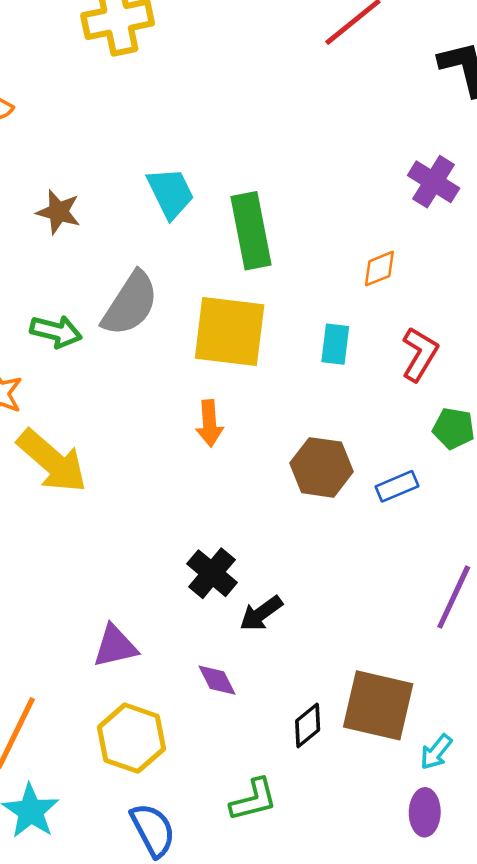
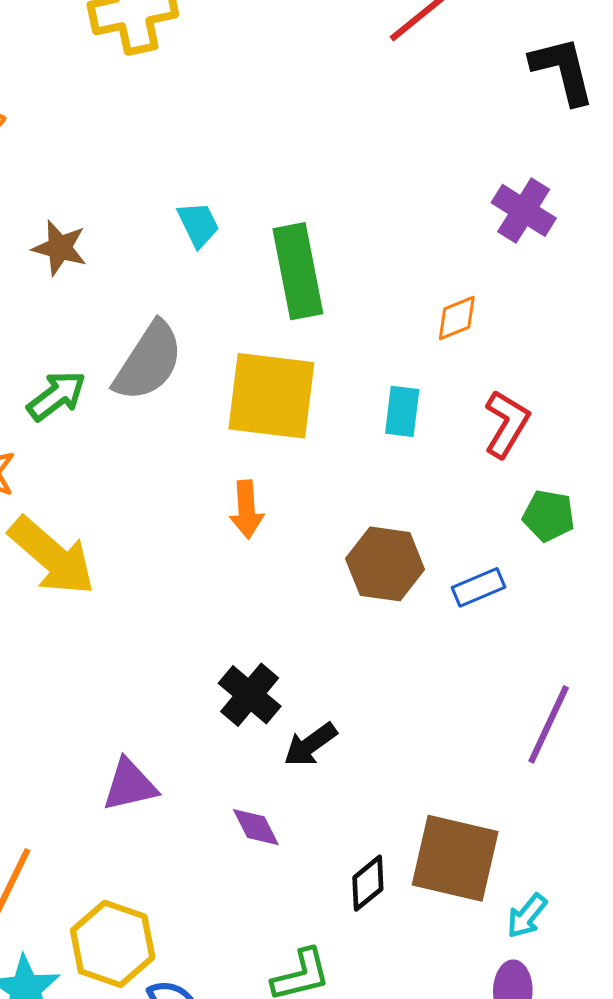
cyan trapezoid: (170, 193) -> (198, 224), size x0.7
green arrow: (56, 331) -> (57, 396), turned -51
yellow hexagon: (131, 738) -> (113, 944), moved

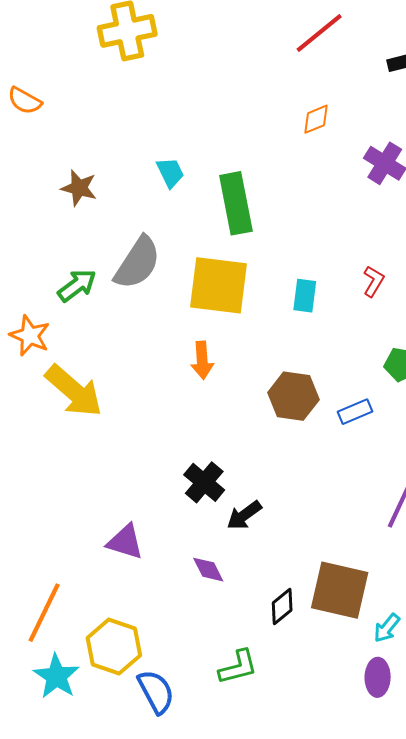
orange diamond: (457, 318) -> (316, 119), moved
red L-shape: (507, 424) -> (373, 281), moved, size x0.7
purple triangle: (130, 785) -> (125, 542), turned 30

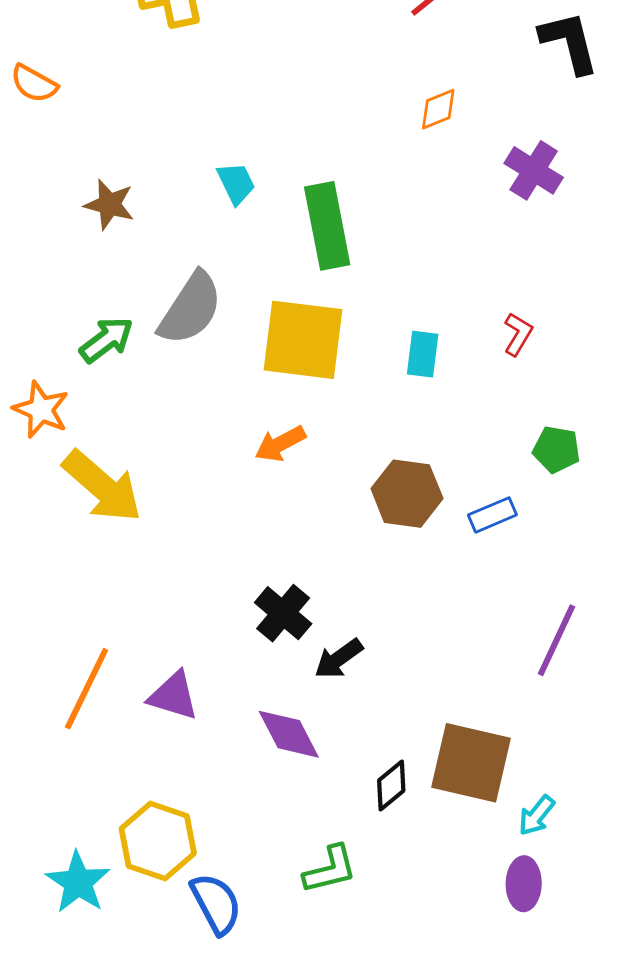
orange arrow: (202, 360) -> (280, 444), turned 66
purple diamond: (208, 570) -> (289, 734), size x1.4
orange line: (44, 613) -> (87, 689), moved

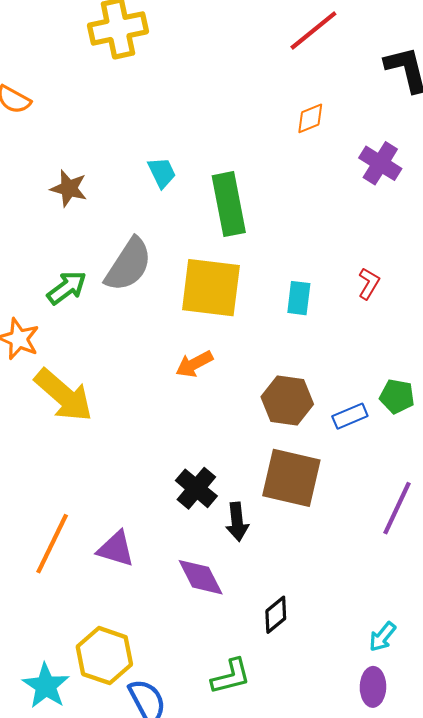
green pentagon: (556, 449) -> (397, 396), moved
black arrow: (339, 659) -> (237, 522), turned -60
brown square: (471, 763) -> (291, 478), moved

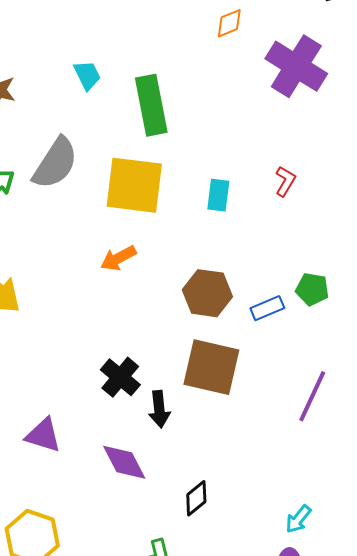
purple cross: (380, 163) -> (296, 66), size x1.5

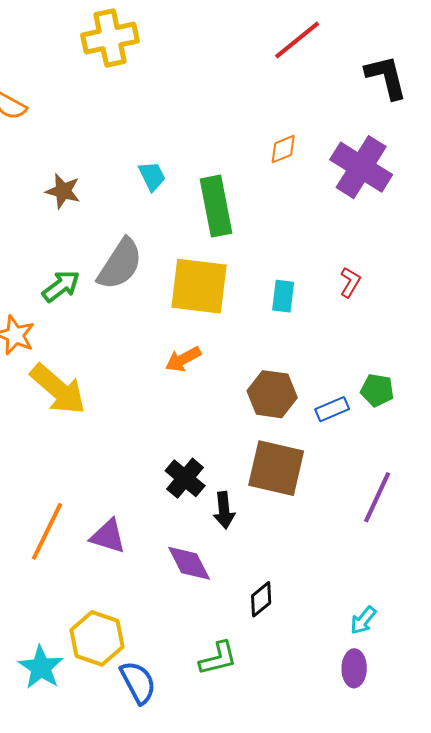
orange diamond: (229, 23) -> (283, 149), moved

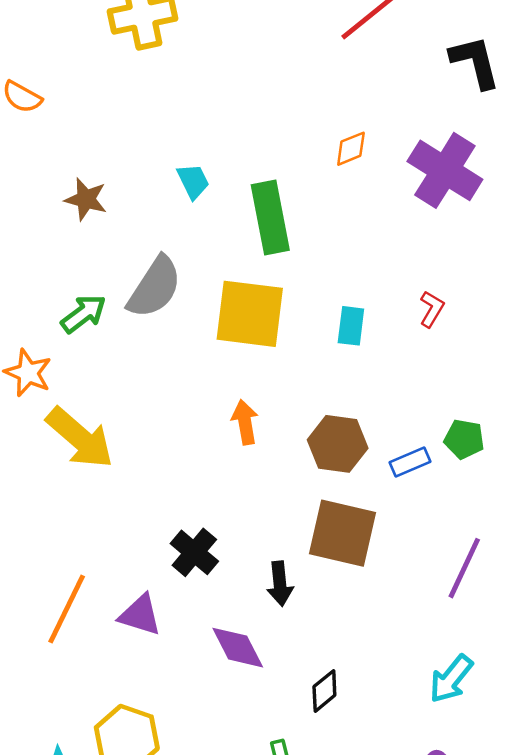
orange arrow: (183, 359) -> (245, 422), moved, turned 108
black cross: (185, 478) -> (194, 552), moved
cyan arrow: (363, 620) -> (451, 679), moved, size x1.4

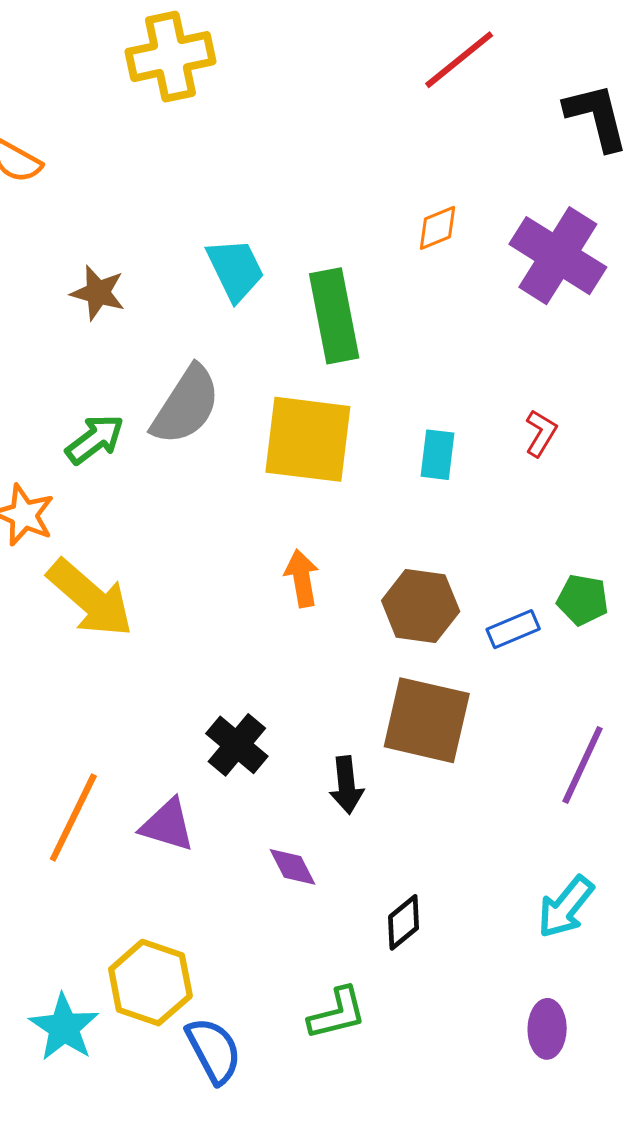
cyan trapezoid: (193, 181) -> (235, 270), size x1.4
purple diamond: (238, 648) -> (292, 867), size x0.7

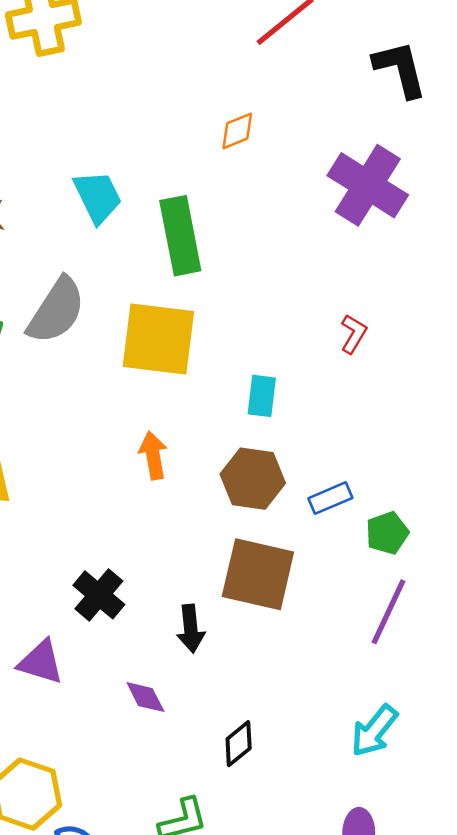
orange diamond: (437, 228) -> (237, 131), moved
cyan rectangle: (437, 455) -> (262, 396), moved
green pentagon: (583, 600) -> (387, 533), moved, turned -30

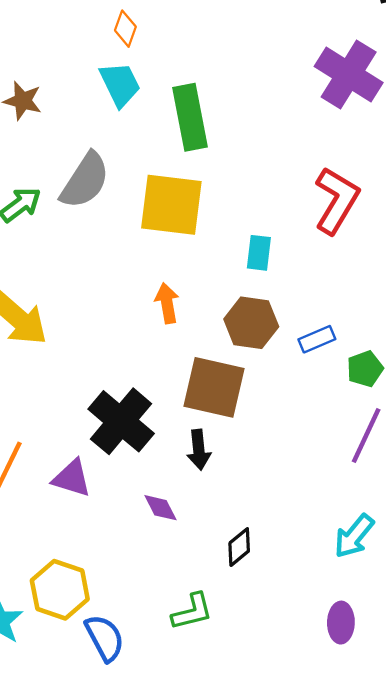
orange diamond: (237, 131) -> (125, 29), moved, turned -48
red L-shape: (354, 334) -> (337, 200), size x2.0
brown square: (258, 574) -> (214, 387), moved
black cross: (99, 595) -> (121, 421), size x1.5

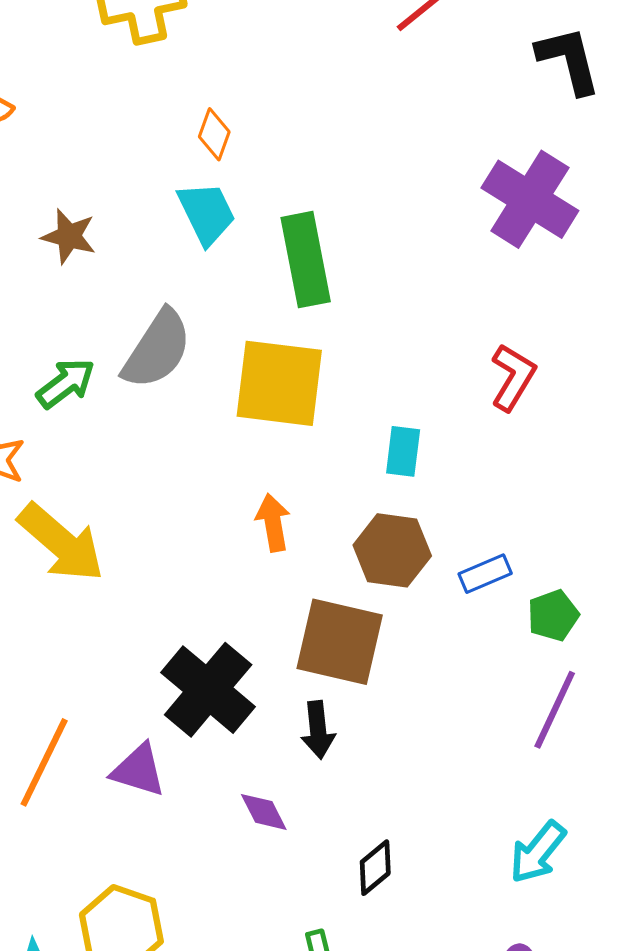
red L-shape: (337, 200) -> (513, 377), size x0.7

